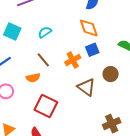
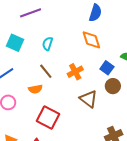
cyan semicircle: (45, 32) -> (48, 44), turned -40
blue square: (92, 50) -> (107, 68), moved, turned -32

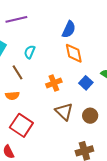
blue semicircle: (95, 13) -> (69, 29), moved
brown line: (46, 71) -> (17, 72), moved
brown circle: (113, 86) -> (90, 116), moved

